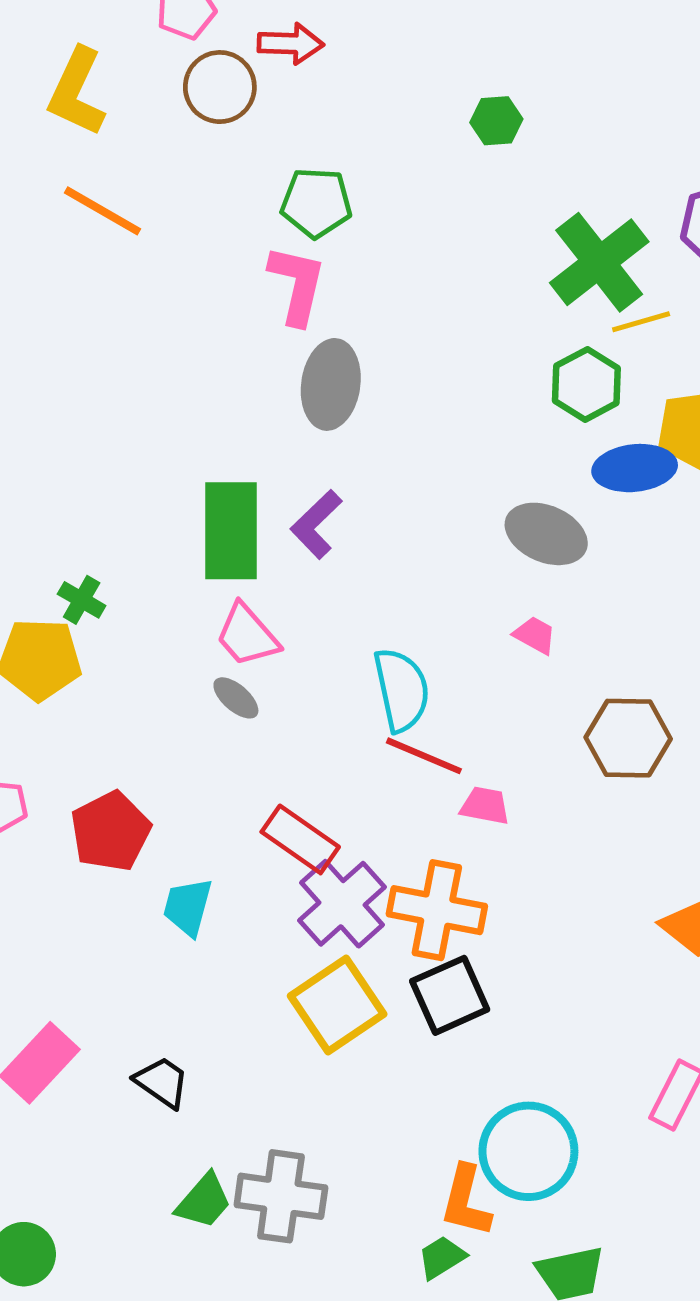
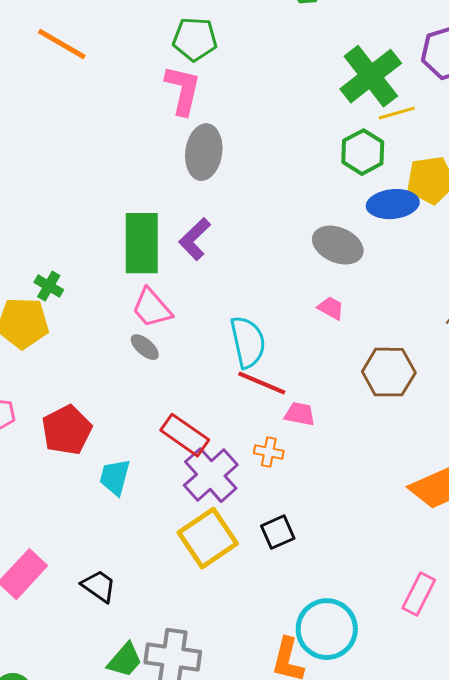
orange cross: (437, 910) -> (269, 452), moved, size x0.5
black square: (450, 995) -> (278, 532), size x0.7

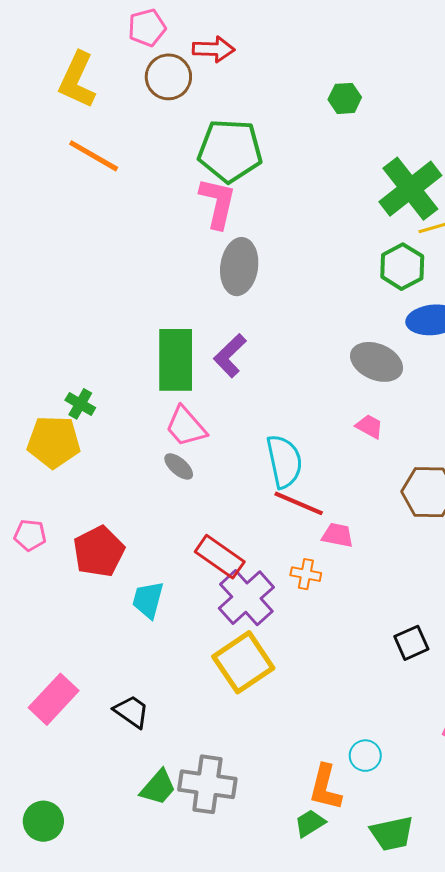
green pentagon: (195, 39) -> (230, 151), size x1.4
black square: (278, 532) -> (411, 643), moved
cyan circle: (327, 629) -> (365, 756), size x0.5

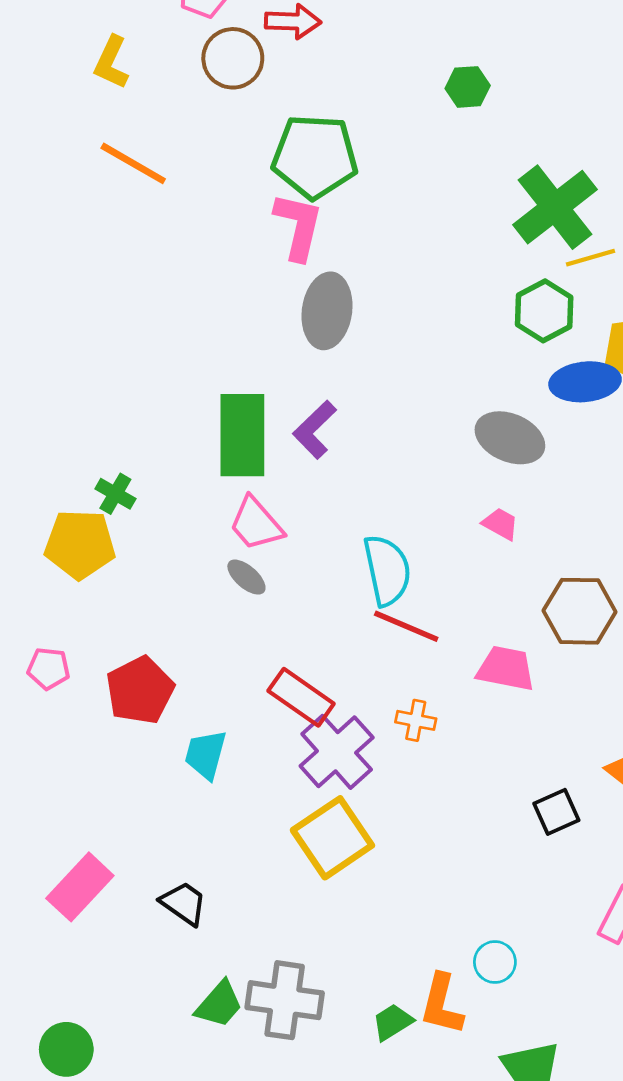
yellow L-shape: (77, 80) -> (111, 62), size x0.7
pink trapezoid: (338, 535) -> (506, 669), moved, size x1.4
green trapezoid: (310, 823) -> (393, 1022), moved

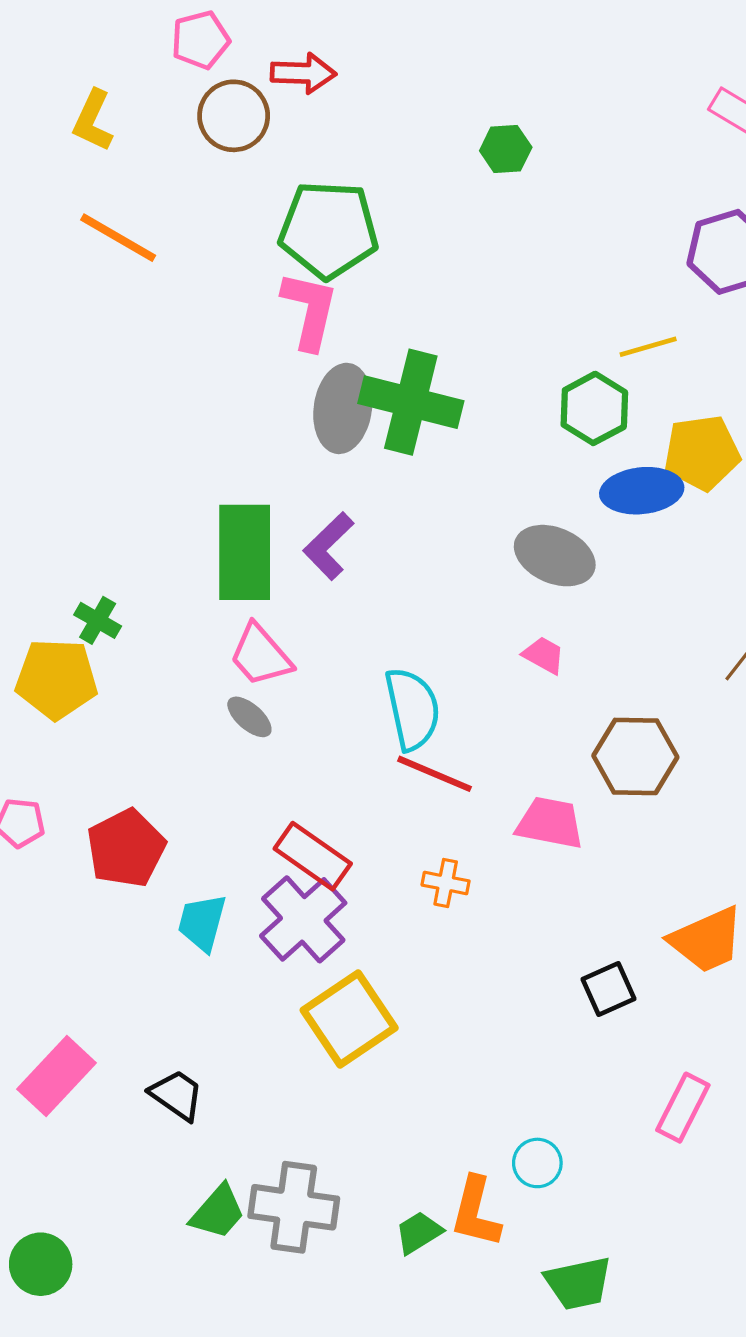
green cross: (555, 207) -> (411, 402), moved, turned -38
purple cross: (337, 752) -> (303, 919), moved

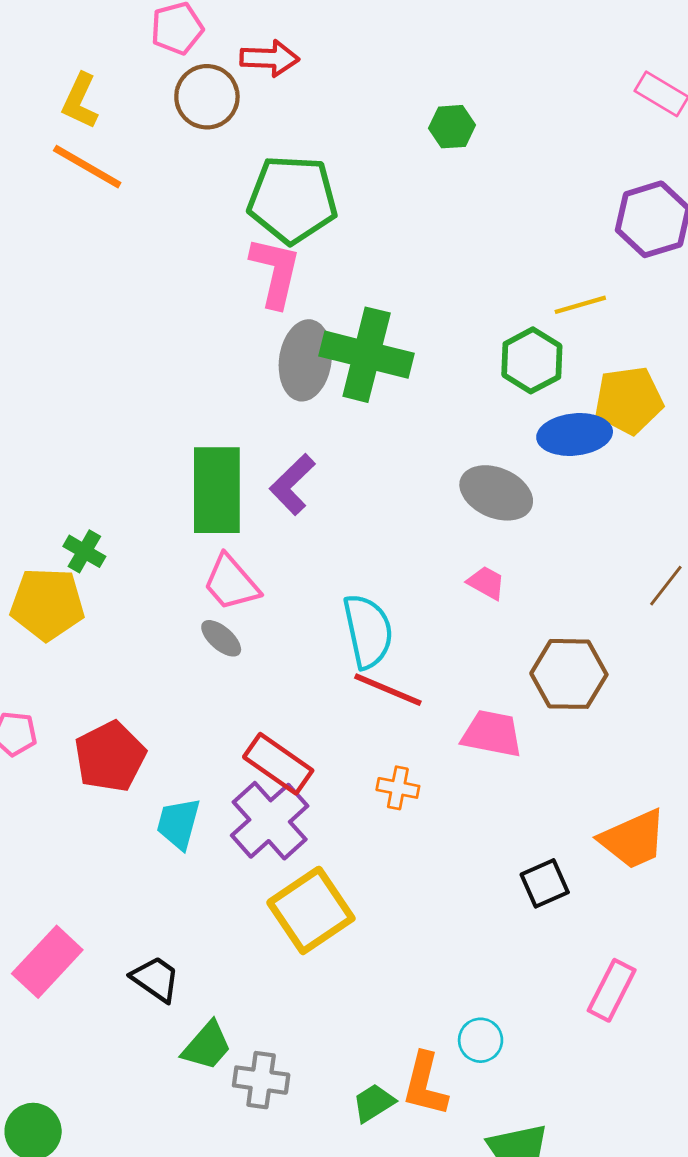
orange line: (118, 238) -> (87, 167), moved
gray cross: (294, 1207) -> (261, 1080), size x0.7
green trapezoid: (218, 1212) -> (207, 1046), moved

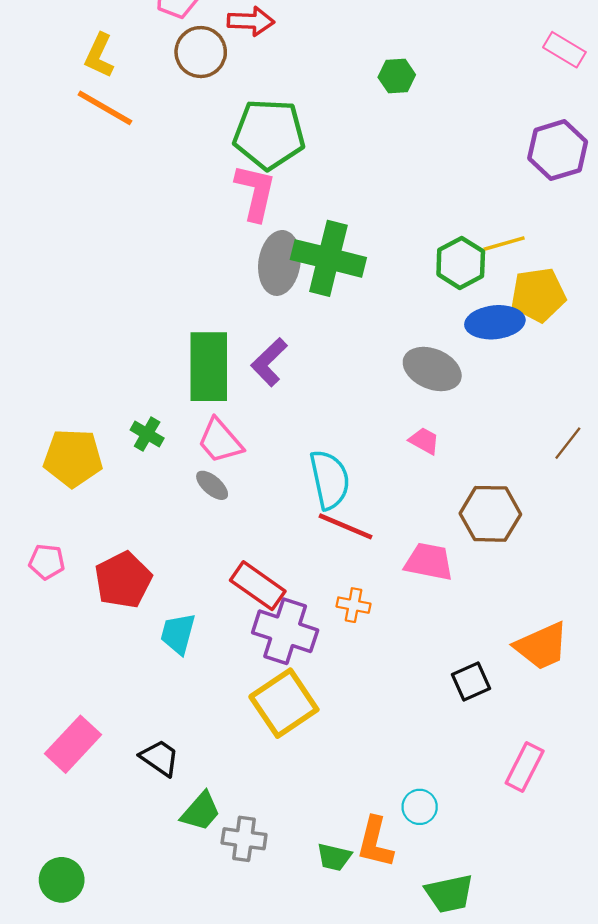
yellow line: (580, 305) -> (504, 244), moved
green cross: (84, 551) -> (147, 434), moved
purple cross: (270, 821) -> (285, 631), moved, turned -30
green trapezoid: (374, 1103) -> (334, 857), turned -135

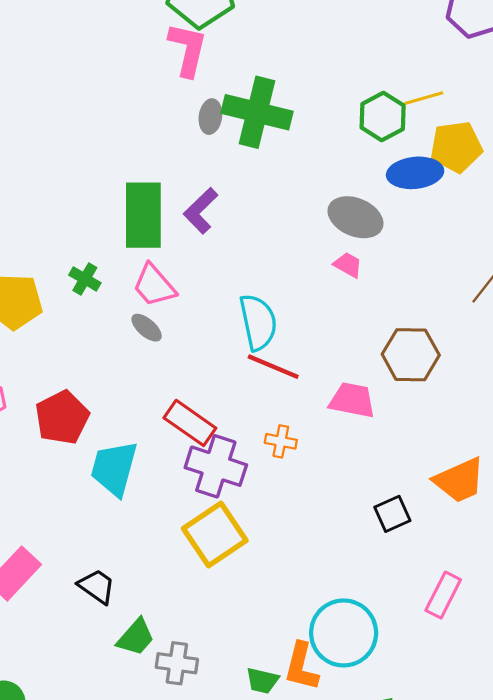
gray ellipse: (279, 263) -> (210, 117), size x0.6
pink trapezoid: (424, 441) -> (348, 265), moved
cyan trapezoid: (178, 634) -> (114, 468), size x1.4
cyan circle: (420, 807) -> (344, 633), size x2.0

